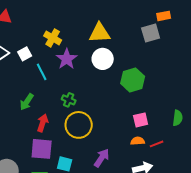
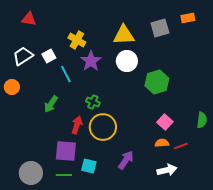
gray square: (151, 33) -> (160, 28), moved
pink square: (141, 120) -> (165, 122), turned -35
red arrow: (43, 123) -> (77, 125), moved

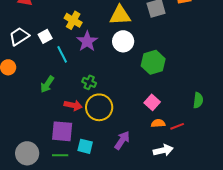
pink square: (165, 122) -> (152, 102), moved
red arrow: (77, 125) -> (73, 105), turned 84

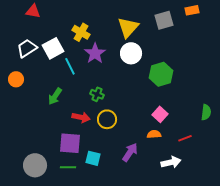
yellow triangle: (120, 15) -> (128, 27), turned -45
white square: (45, 36) -> (53, 48), size x1.5
yellow circle: (99, 107) -> (107, 119), size x0.7
orange semicircle: (158, 123) -> (154, 134), moved

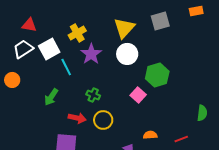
orange rectangle: (192, 10) -> (196, 11), moved
red triangle: (33, 11) -> (29, 25), moved
yellow cross: (81, 32) -> (77, 33), turned 30
pink square: (160, 114) -> (138, 95), moved

